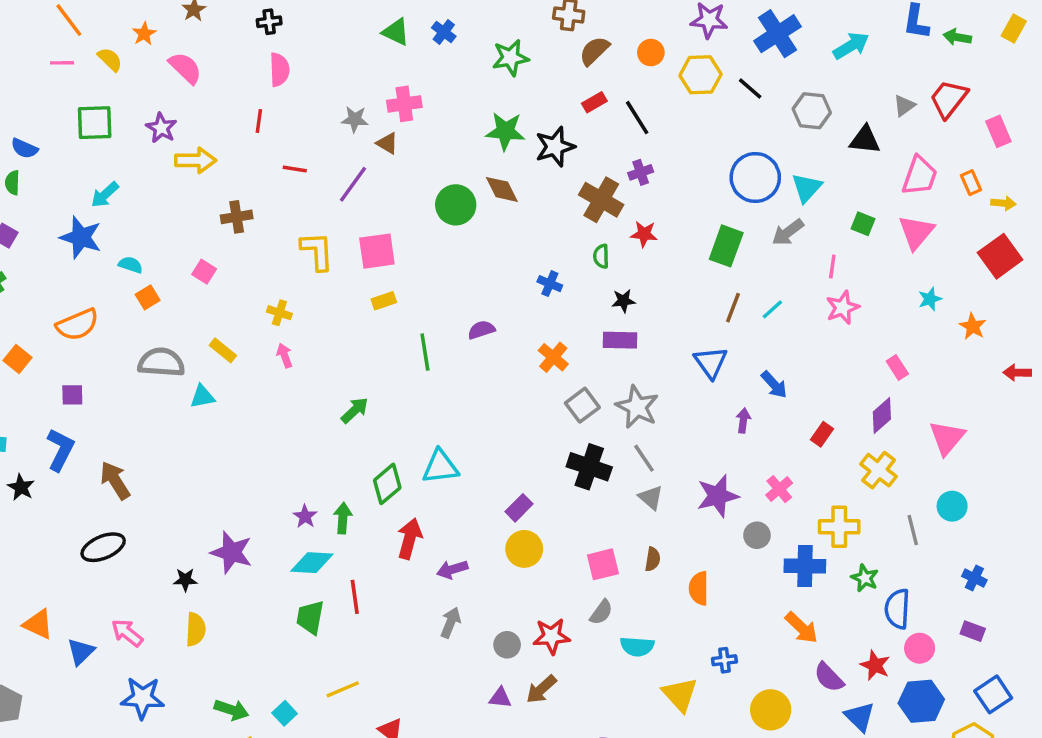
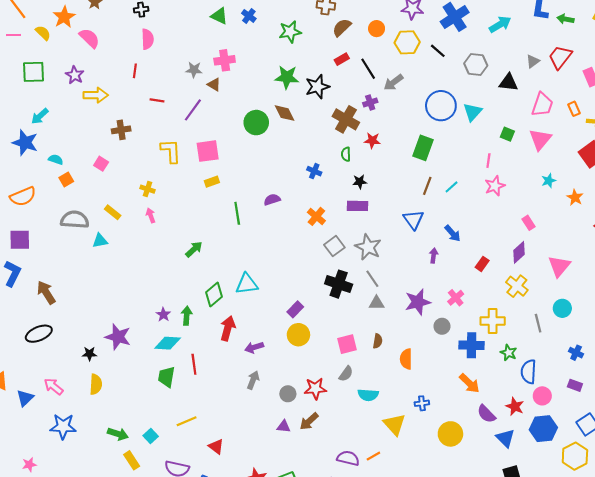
orange star: (144, 34) -> (64, 17), size x1.5
gray arrow: (788, 232) -> (393, 82), moved
purple square: (72, 395) -> (20, 240), size x1.5
gray triangle: (651, 498) -> (377, 303), turned -42

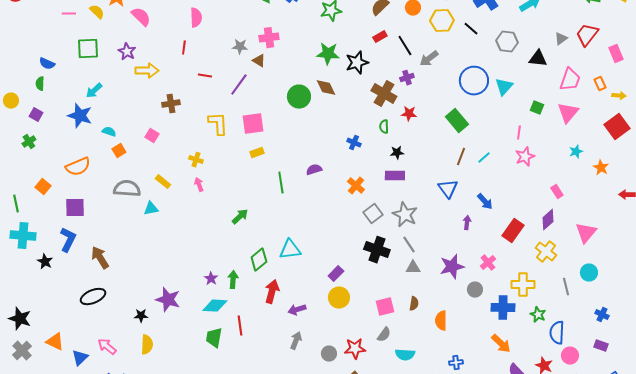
green rectangle: (423, 148) -> (457, 121), turned -60
red rectangle: (482, 264) -> (513, 231), size x1.6

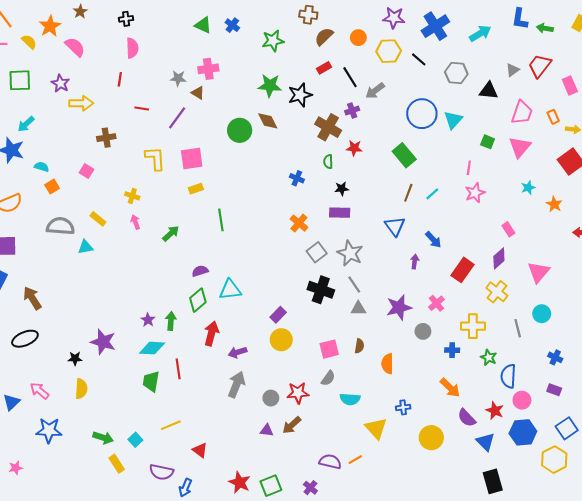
purple semicircle: (314, 170) -> (200, 271), moved
green arrow: (240, 217) -> (171, 233), moved
blue cross: (503, 308) -> (452, 350), size x0.6
gray arrow: (296, 341) -> (236, 385), size x1.4

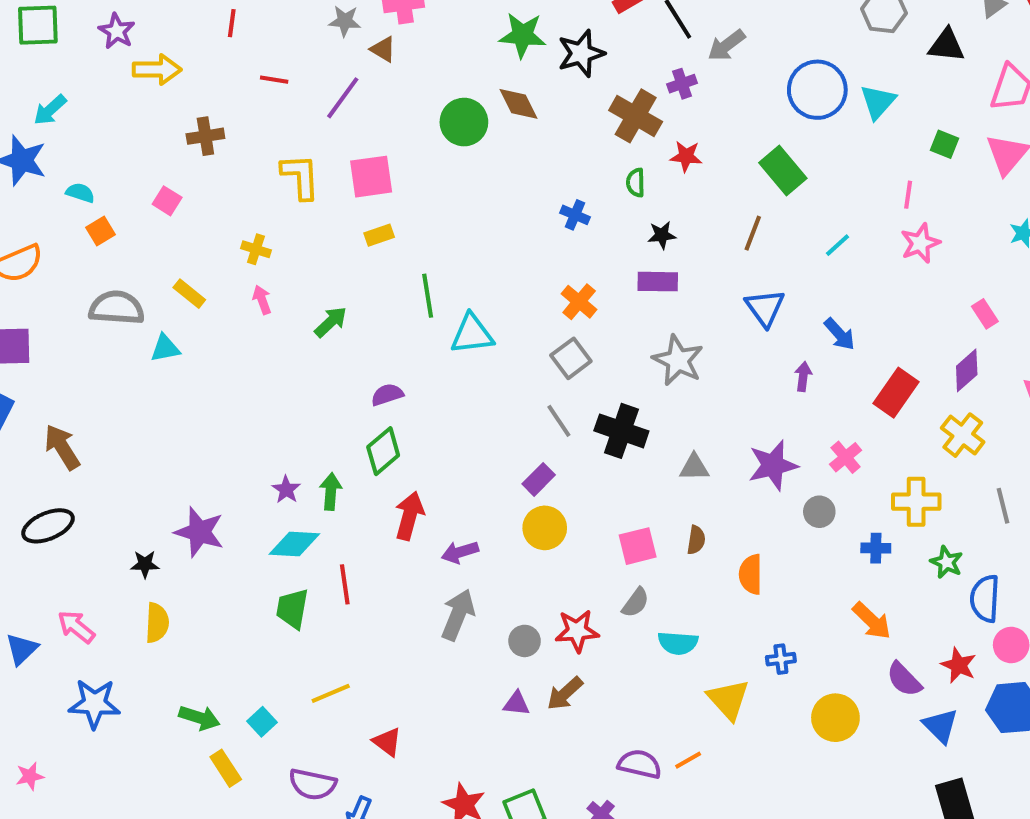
brown line: (408, 193) -> (753, 233), moved
gray square: (317, 252) -> (571, 358), moved
gray line: (354, 285) -> (559, 421), moved
cyan triangle: (230, 290) -> (472, 334), moved

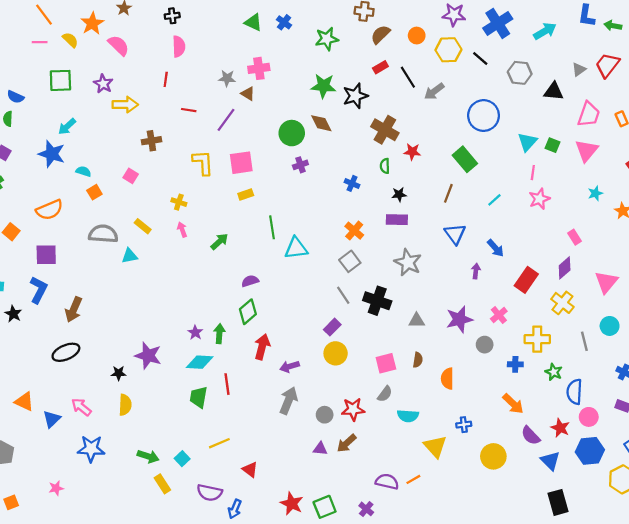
purple cross: (682, 84) -> (300, 165), moved
cyan triangle: (878, 102) -> (527, 142), moved
brown arrow: (62, 447) -> (74, 310), turned -125

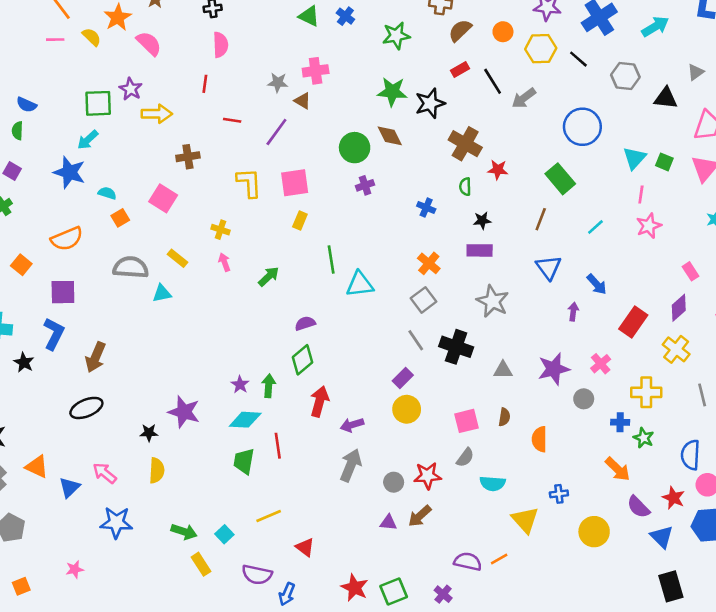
green square: (60, 80) -> (98, 103), moved
pink square: (131, 176) -> (163, 198), size x1.5
yellow rectangle: (246, 194) -> (300, 220), turned -48
green star: (554, 372) -> (644, 438), moved

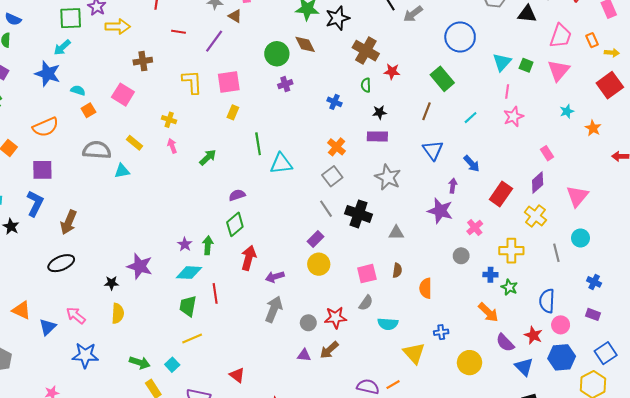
purple star: (554, 369) -> (440, 211), moved, turned 30
yellow line: (269, 516) -> (192, 338), moved

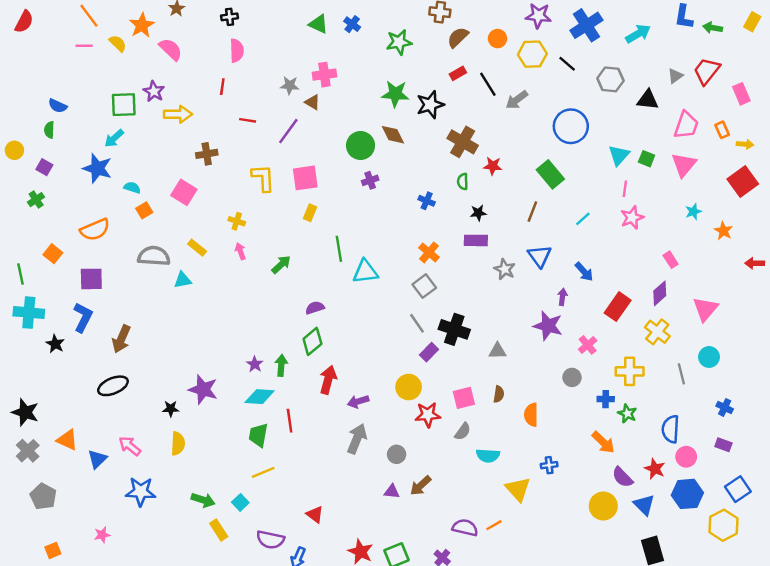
gray star: (388, 177) -> (505, 269), moved, size x0.7
purple rectangle: (316, 239) -> (429, 352), moved
red star: (335, 318) -> (428, 415), moved
yellow circle: (470, 363) -> (603, 506), moved

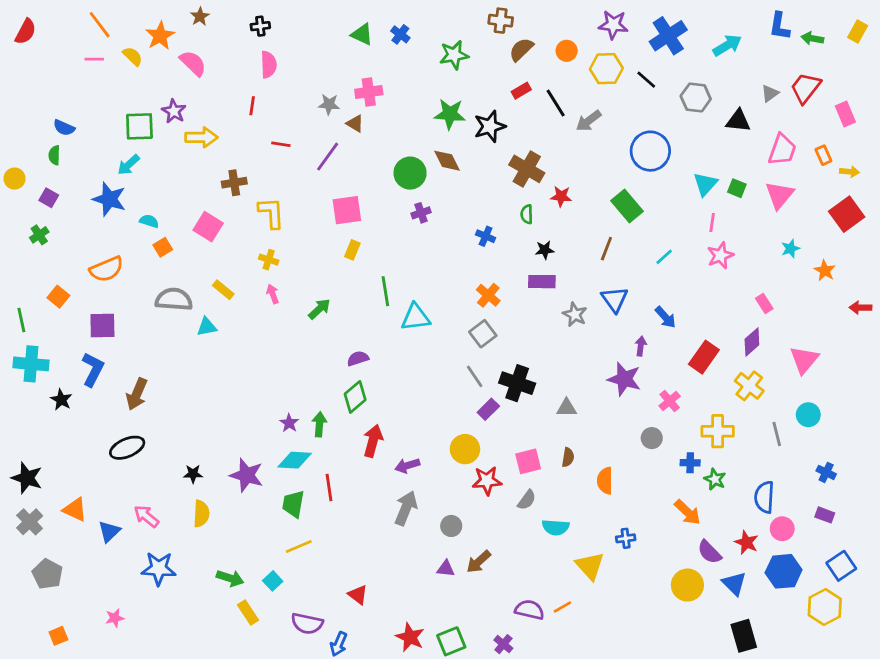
yellow L-shape: (263, 178) -> (271, 213), moved
purple star: (203, 389) -> (247, 475), moved

